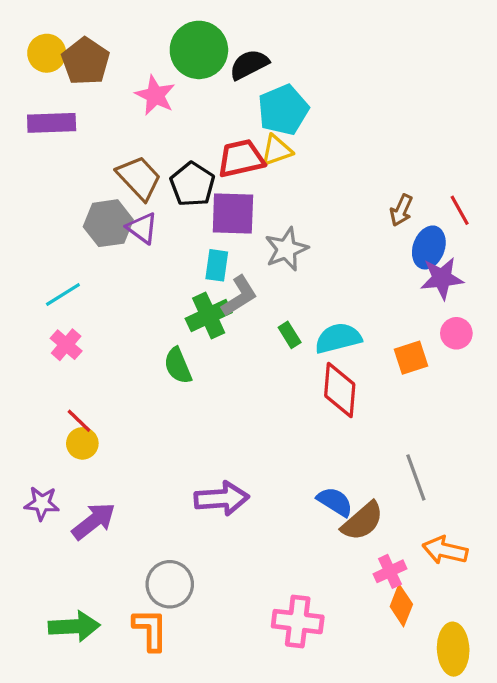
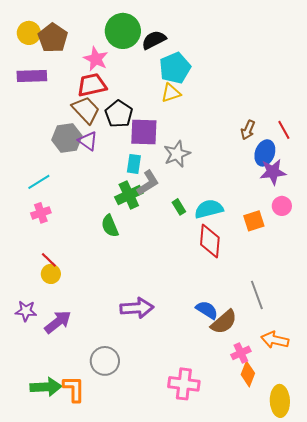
red trapezoid: (241, 158) -> (92, 85), moved
pink cross: (66, 345) -> (41, 213), turned 30
orange L-shape: (150, 630) -> (74, 389), moved

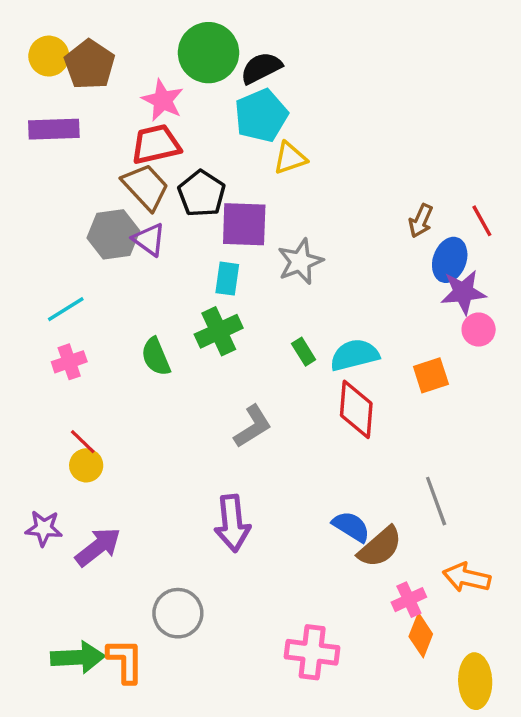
cyan pentagon: (175, 68) -> (261, 115), moved
gray L-shape: (148, 183) -> (253, 426), moved
pink circle: (282, 206) -> (479, 330), moved
green semicircle: (110, 226) -> (156, 357), moved
purple arrow: (137, 308) -> (232, 523), turned 88

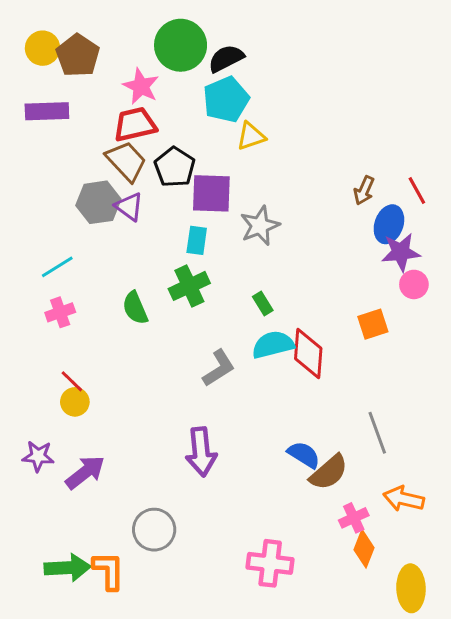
cyan semicircle: (355, 355) -> (273, 345), moved

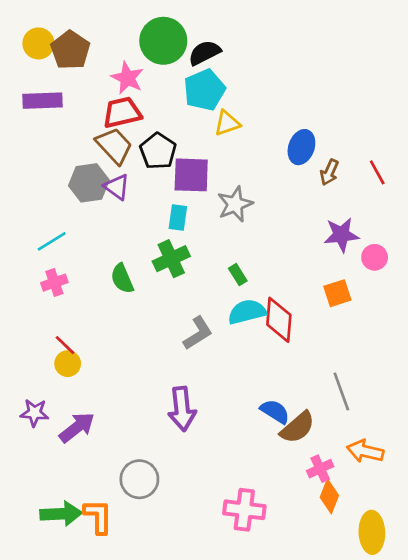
blue ellipse: (389, 224) -> (301, 147), moved
purple star: (401, 252) -> (341, 235), moved

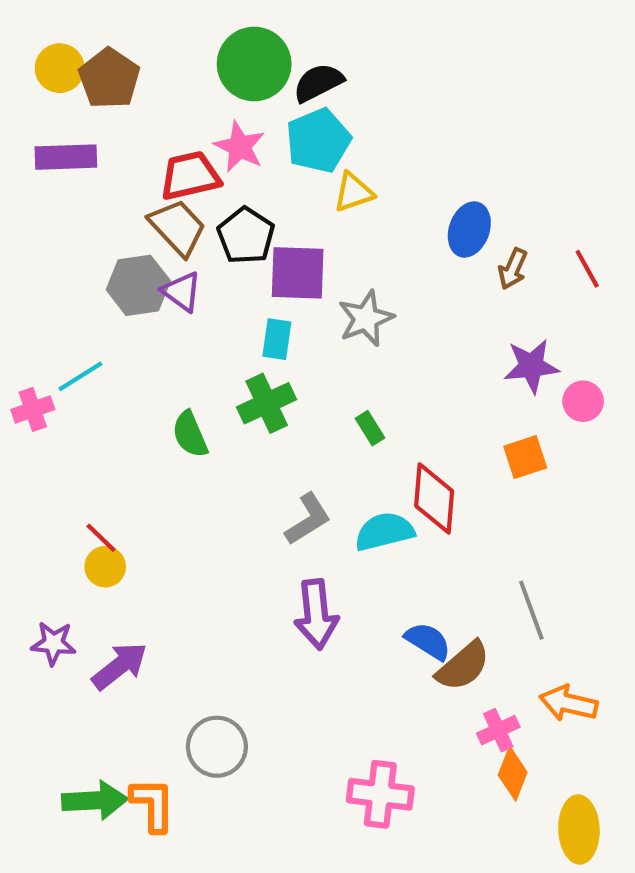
pink star: (127, 78) -> (240, 147), moved
pink cross: (54, 283) -> (33, 409), moved
cyan semicircle: (247, 312) -> (384, 532), moved
purple arrow: (182, 409) -> (316, 614), moved

